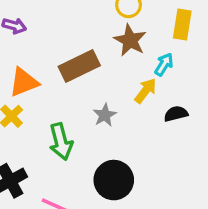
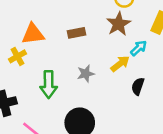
brown rectangle: (79, 66) -> (77, 33), size x0.6
black semicircle: (176, 114) -> (138, 86), turned -72

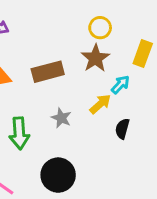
brown rectangle: (77, 33) -> (48, 72), size x1.5
gray star: (86, 74) -> (61, 118), turned -30

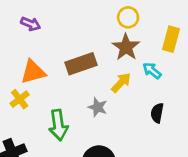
cyan arrow: (120, 85) -> (152, 71), turned -90
yellow arrow: (100, 104) -> (121, 83), moved

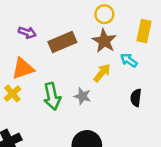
purple arrow: (31, 24) -> (27, 33), moved
brown rectangle: (81, 64) -> (62, 42), moved
green arrow: (58, 125) -> (52, 96), moved

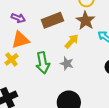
purple arrow: (27, 33) -> (18, 18), moved
yellow arrow: (102, 73) -> (72, 41), moved

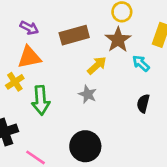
green arrow: (43, 63) -> (41, 100), moved

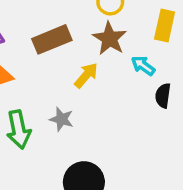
gray star: (88, 94) -> (62, 119), moved
black semicircle: (143, 103) -> (163, 96), moved

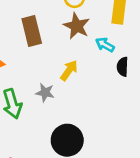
brown rectangle: (52, 39) -> (32, 31), turned -76
yellow arrow: (86, 75) -> (69, 70), moved

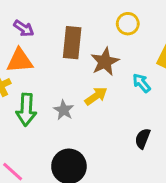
brown star: (77, 26) -> (105, 62), moved
black semicircle: (123, 67) -> (143, 139), moved

